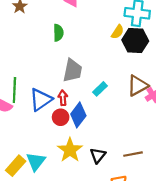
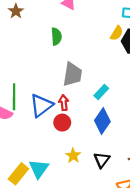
blue diamond: (78, 115) -> (102, 121), moved
yellow star: (70, 150) -> (73, 156), size x0.6

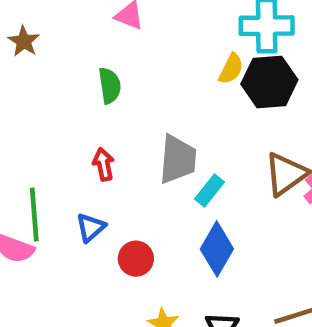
gray trapezoid: (72, 74) -> (178, 159), moved
red arrow: (64, 103) -> (104, 164), moved
blue triangle: (41, 105) -> (91, 228), size x0.6

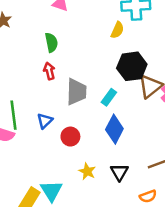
black hexagon: (269, 82) -> (132, 66), moved
gray trapezoid: (178, 159) -> (76, 92), moved
red arrow: (104, 164) -> (49, 71), moved

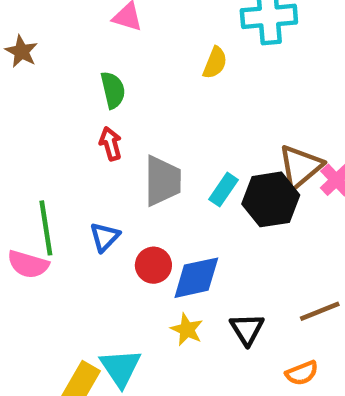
yellow semicircle: (117, 30) -> (215, 63), moved
black hexagon: (132, 66) -> (271, 199), moved
blue diamond: (114, 129) -> (196, 278), moved, turned 52

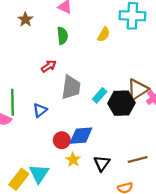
brown star: (21, 51) -> (25, 19), moved
green semicircle: (113, 90) -> (62, 36), moved
red arrow: (111, 144) -> (49, 66), turned 64
red circle: (153, 265) -> (62, 140), moved

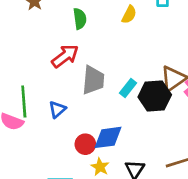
red arrow: (49, 66) -> (65, 56), size x1.5

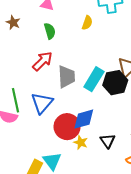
cyan rectangle: (128, 88) -> (94, 79), size x1.6
blue triangle: (57, 110) -> (42, 103), size x1.6
red circle: (85, 144) -> (67, 127), size x1.6

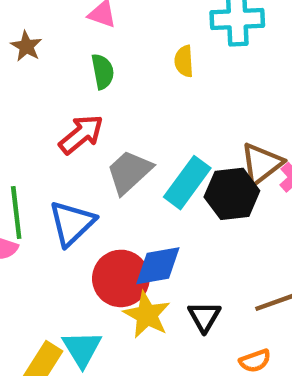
yellow semicircle: (87, 23) -> (184, 61), turned 152
gray trapezoid: (66, 77) -> (129, 172), turned -135
yellow star: (81, 142) -> (147, 315), size x1.5

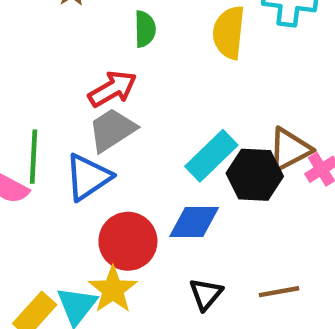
yellow semicircle: (184, 61) -> (229, 32), size x1.6
gray trapezoid: (129, 172) -> (112, 130), moved
blue diamond: (158, 266) -> (194, 222), moved
yellow star: (147, 315) -> (113, 290), moved

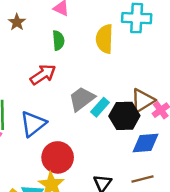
gray trapezoid: (112, 130) -> (82, 99), moved
cyan rectangle: (211, 156) -> (100, 107), size x0.7
blue diamond: (194, 222) -> (145, 143), moved

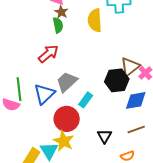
brown star: (17, 22) -> (61, 12), moved
gray trapezoid: (82, 99) -> (67, 82), moved
cyan rectangle: (100, 107) -> (86, 100), moved

